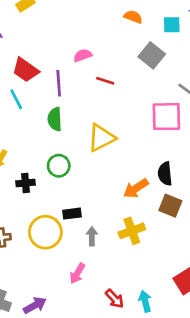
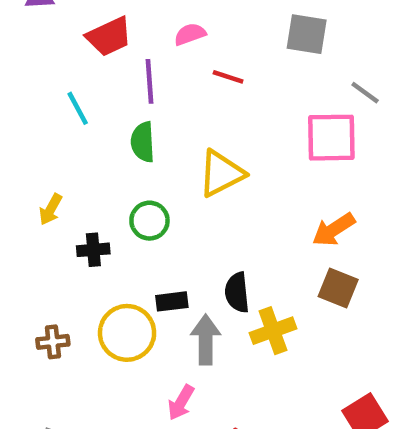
gray square: (152, 55) -> (307, 34), turned -30
red trapezoid: (25, 70) -> (109, 36), moved, turned -60
black semicircle: (165, 174) -> (237, 292), moved
orange arrow: (136, 188) -> (334, 230), moved
gray arrow: (92, 236) -> (206, 340), size x1.5

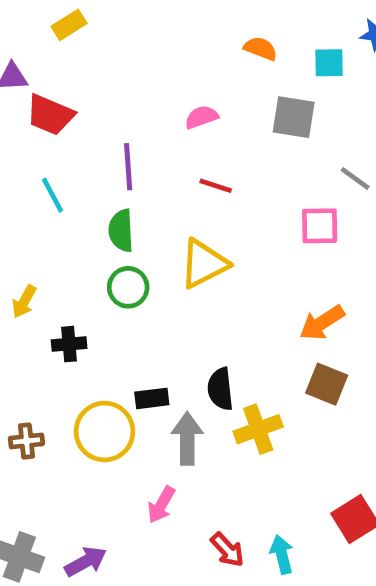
pink semicircle: (190, 34) -> (201, 117), moved
red trapezoid: (109, 36) -> (50, 115), moved, turned 48
red line: (228, 77) -> (216, 186), moved
pink square: (331, 138) -> (320, 226), size x0.7
green circle: (149, 221) -> (128, 287), moved

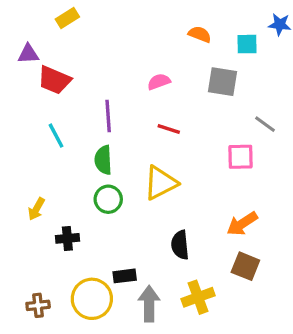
black semicircle: (220, 389) -> (180, 245), moved

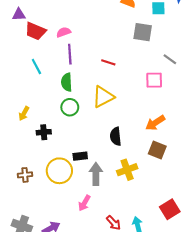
pink semicircle: (159, 82) -> (64, 32), moved

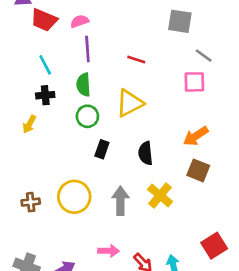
gray line: (170, 59) -> (204, 56), moved
black cross: (44, 132) -> (45, 95), moved
black rectangle: (80, 156) -> (102, 149), moved, turned -64
yellow cross: (127, 170) -> (160, 195), turned -30
pink arrow: (84, 203) -> (109, 251), moved, turned -119

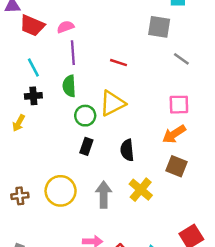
pink square: (194, 82) -> (179, 105), moved
green circle: (87, 116) -> (85, 116), moved

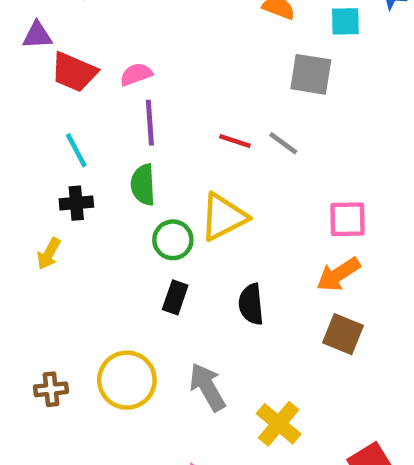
gray line: (181, 59) -> (283, 143), moved
yellow cross: (141, 190) -> (279, 424), moved
gray arrow: (104, 195) -> (207, 387), turned -30

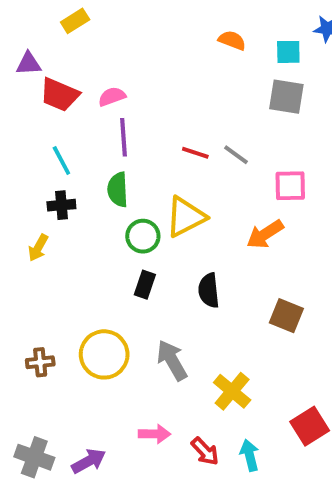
gray square: (311, 74) -> (286, 97), moved
pink square: (348, 219) -> (290, 186), moved
orange arrow: (338, 274) -> (265, 234), moved

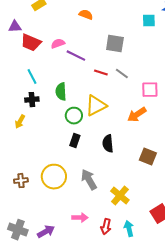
orange semicircle: (232, 40) -> (86, 15), moved
gray square: (286, 97) -> (115, 44), moved
purple line: (124, 137) -> (76, 56), moved, turned -60
red arrow: (205, 451) -> (106, 227), turned 56

